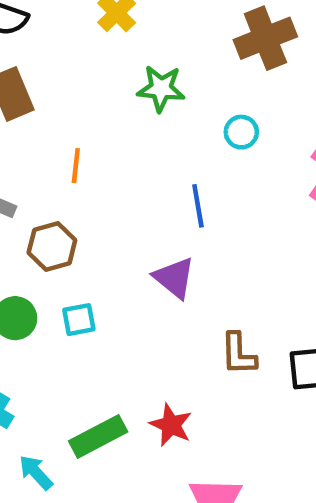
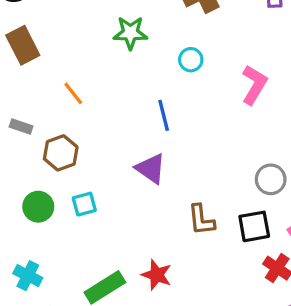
orange line: (76, 166) -> (73, 93), turned -40

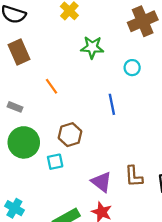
brown hexagon: (61, 153) -> (70, 135), moved
purple triangle: (151, 169) -> (102, 182), moved
green circle: (38, 207) -> (24, 142), moved, size x1.5

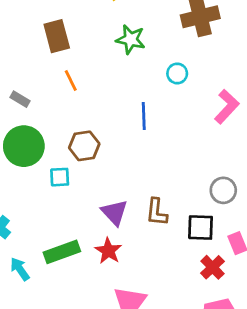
brown rectangle: (19, 52) -> (57, 36), moved

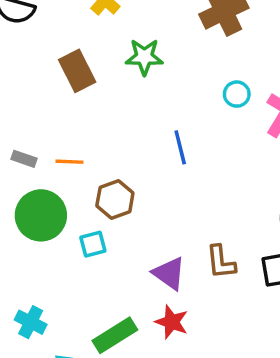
brown rectangle: (57, 36) -> (77, 71), moved
cyan circle: (177, 73) -> (237, 94), moved
orange line: (71, 81) -> (70, 162), moved, turned -50

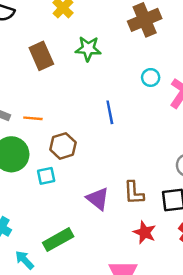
red star: (172, 322) -> (145, 232), moved

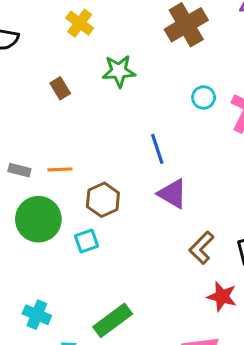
brown rectangle: (41, 56) -> (60, 88), size x0.6
brown L-shape: (134, 193) -> (201, 248), turned 55
purple triangle: (98, 199) -> (172, 194), moved

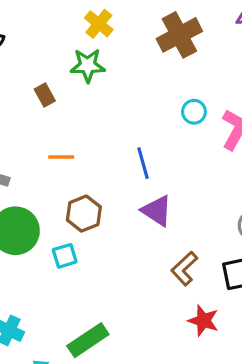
yellow cross: (80, 23) -> (99, 24), moved
green star: (119, 71) -> (88, 65), moved
orange line: (60, 169) -> (61, 157), moved

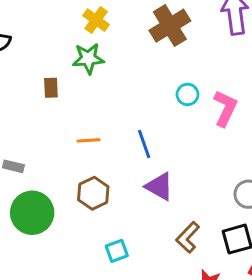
brown rectangle: (45, 95) -> (51, 88), turned 30
orange line: (61, 157) -> (88, 140), moved
cyan square: (65, 256) -> (117, 251), moved

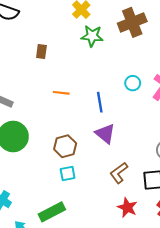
green star: (88, 58) -> (92, 36), moved
cyan circle: (187, 94) -> (133, 83), moved
brown hexagon: (93, 193) -> (65, 146), moved

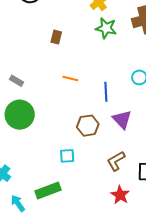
purple triangle: (105, 134) -> (122, 119), moved
brown hexagon: (65, 146) -> (88, 126), moved

